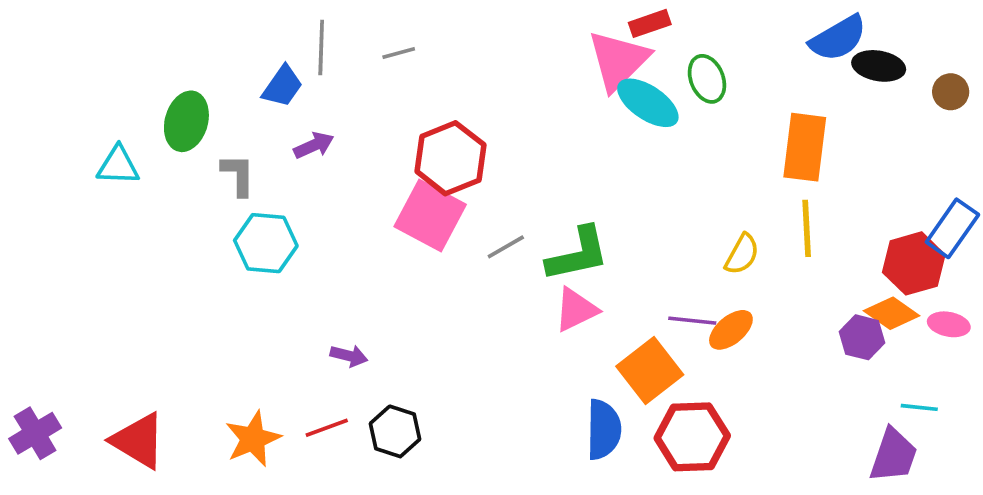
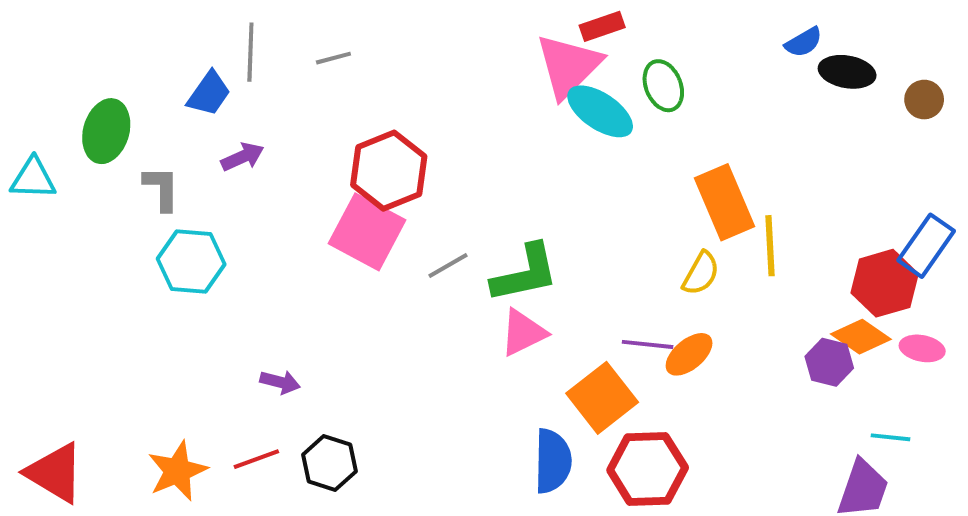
blue semicircle: (838, 38) -> (804, 42), size x0.6
orange rectangle: (805, 147) -> (725, 202), moved, turned -30

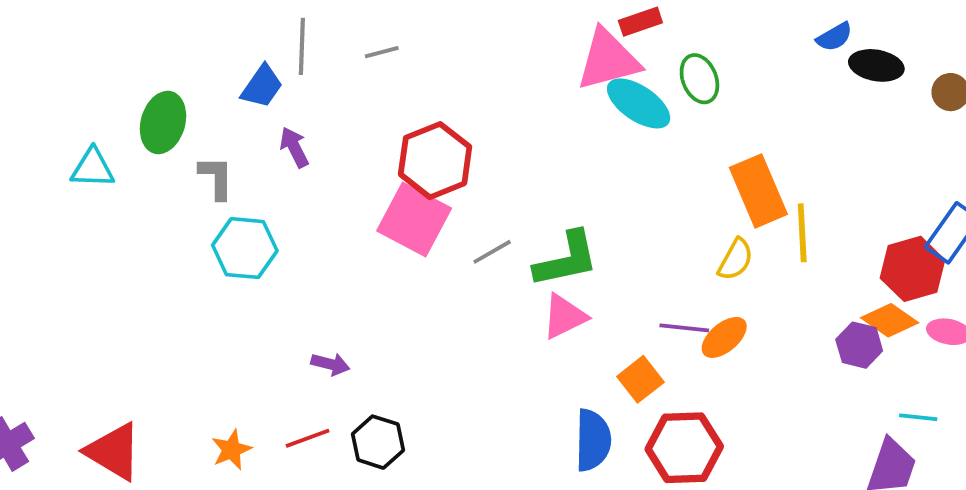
pink triangle: (569, 66) -> (608, 60), turned 30
purple arrow: (243, 157) -> (294, 147), turned -93
orange square: (602, 398) -> (640, 379), size x0.7
orange star: (177, 471) -> (231, 450), size x0.7

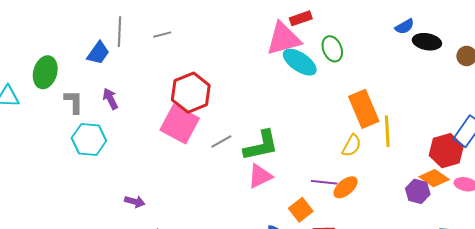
purple arrow: (294, 147) -> (110, 99), moved

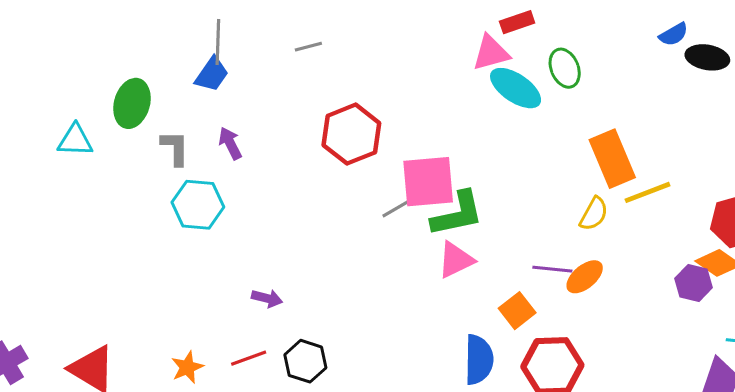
gray line: (120, 32) -> (218, 42), moved
pink triangle: (283, 39) -> (491, 53), size x0.7
pink square: (180, 124) -> (428, 182), moved, turned -33
yellow line: (387, 131) -> (648, 192), turned 72

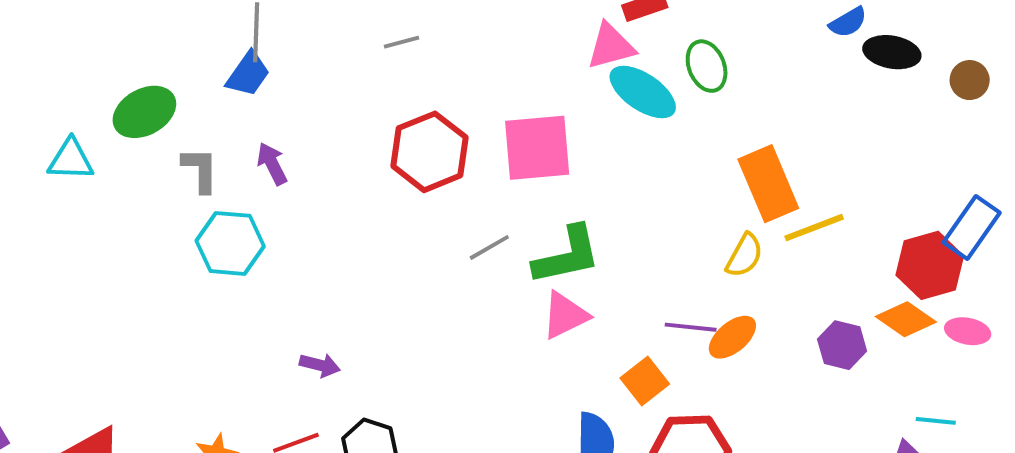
gray line: (308, 47) -> (402, 42), moved
green ellipse: (132, 103) -> (144, 112), turned 45
pink square: (428, 182) -> (537, 148), moved
purple hexagon: (694, 283) -> (842, 345), moved

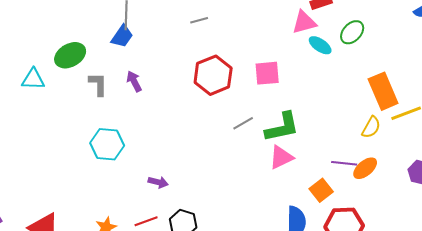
green ellipse: (707, 66) -> (352, 32), turned 65
cyan ellipse: (643, 92) -> (320, 45), size x0.7
pink square: (537, 148) -> (267, 73), size x0.7
cyan hexagon: (230, 243) -> (107, 144), moved

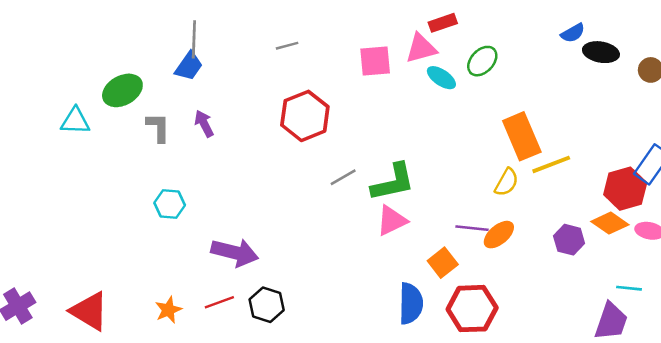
pink square: (267, 73) -> (375, 61), moved
cyan hexagon: (107, 144) -> (170, 204), size x0.7
purple arrow: (158, 182) -> (235, 252), size x1.8

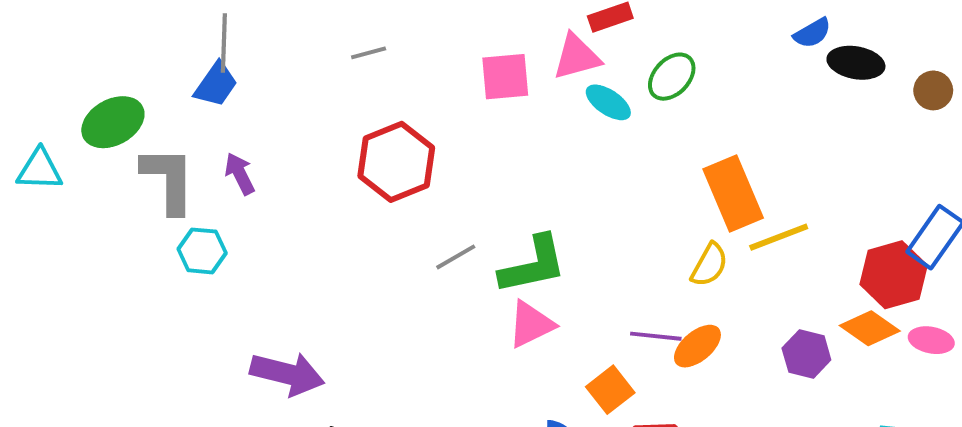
gray L-shape: (158, 127) -> (168, 180), size x1.5
cyan hexagon: (170, 204) -> (202, 251), moved

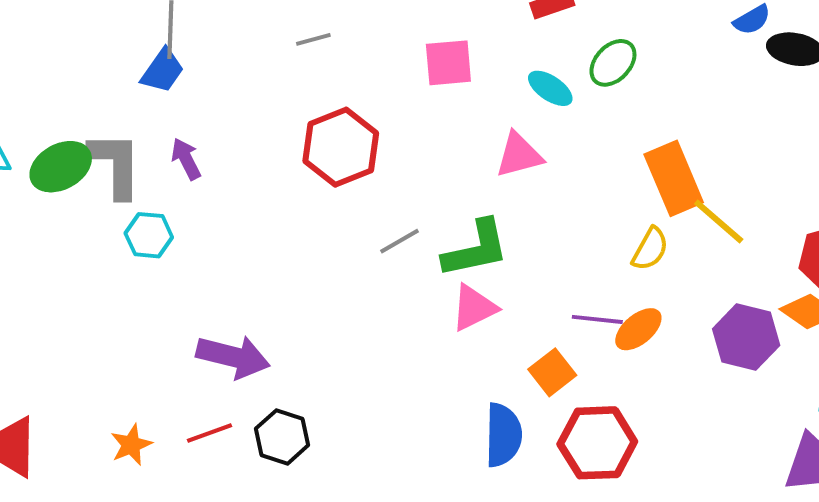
pink triangle: (577, 57) -> (519, 155), moved
green ellipse: (113, 122) -> (61, 167), moved
yellow line: (779, 237) -> (719, 222), turned 62
purple hexagon: (806, 354) -> (746, 337), size x1.4

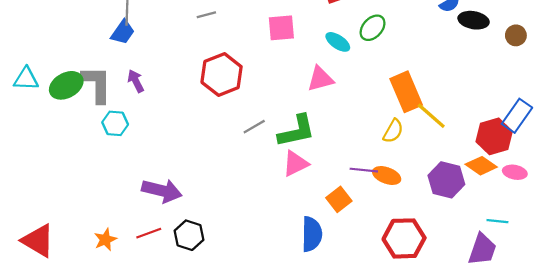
orange ellipse: (638, 329) -> (387, 176), turned 60
red hexagon: (597, 443) -> (404, 238), moved

